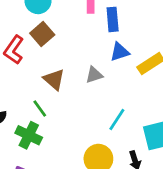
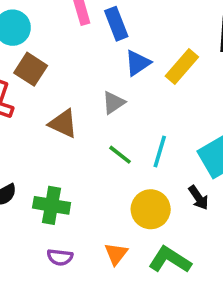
green line: (40, 108) -> (120, 155), moved

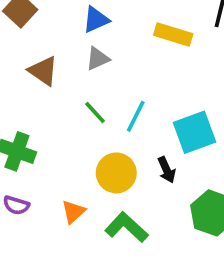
blue triangle: (138, 63) -> (96, 20), moved
yellow rectangle: (182, 67) -> (173, 34), turned 56

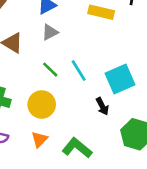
cyan line: (136, 116) -> (79, 70), turned -55
yellow circle: (116, 173) -> (42, 104), moved

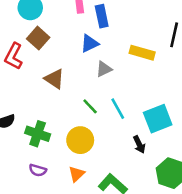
gray triangle: (50, 32) -> (104, 69), moved

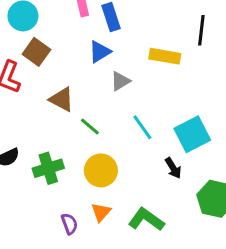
green line: (90, 106) -> (90, 127), moved
green cross: (38, 134) -> (48, 168), turned -30
purple semicircle: (38, 170) -> (69, 224), moved, turned -120

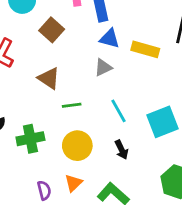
brown square: (36, 52) -> (52, 30), moved
blue triangle: (100, 52) -> (110, 39), moved, turned 40
green line: (90, 127) -> (72, 105), turned -54
black arrow: (173, 168) -> (122, 150), moved

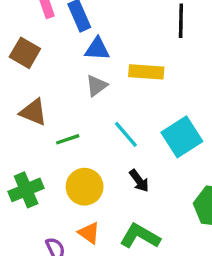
yellow rectangle: (145, 49) -> (146, 72), moved
orange triangle: (73, 183) -> (89, 233), turned -30

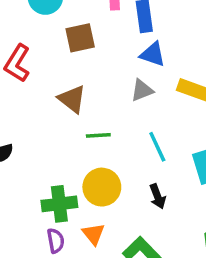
brown square: (25, 53) -> (80, 38), turned 32
green cross: (26, 190) -> (59, 204), moved

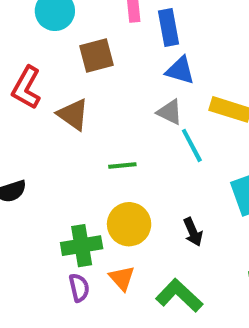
gray triangle: (142, 90) -> (170, 112), turned 50
brown triangle: (72, 99) -> (73, 114), moved
cyan line: (157, 147) -> (192, 145), moved

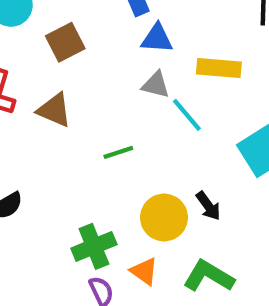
yellow circle: (129, 224) -> (164, 218), moved

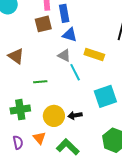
brown square: (65, 42) -> (43, 24), moved
black arrow: (208, 206) -> (75, 115), turned 104
green cross: (94, 246) -> (20, 110), moved

